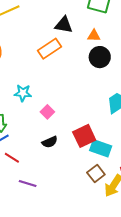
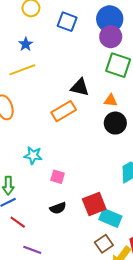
pink square: (47, 112) -> (58, 177), turned -32

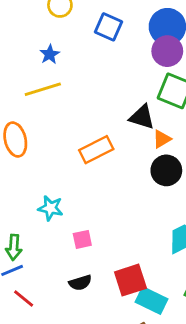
black triangle: (80, 87) -> (142, 117), moved
orange triangle: (111, 101) -> (162, 139), turned -40
pink square: (58, 177) -> (82, 239), turned -32

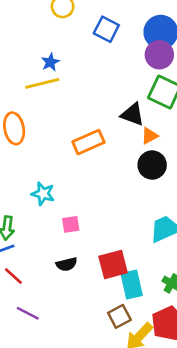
blue star: (50, 54) -> (50, 62), moved
cyan rectangle: (152, 300) -> (132, 285), turned 48

